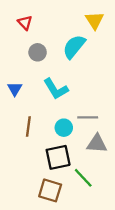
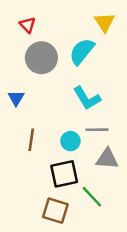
gray circle: (38, 52) -> (41, 58), size x1.6
cyan L-shape: (56, 89) -> (87, 98), moved

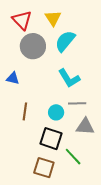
yellow triangle: (105, 22) -> (53, 18), moved
red triangle: (28, 25) -> (22, 20), size x1.5
blue triangle: (16, 98) -> (13, 78), turned -48
black square: (64, 174) -> (51, 139), turned 30

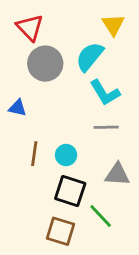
yellow triangle: (53, 18) -> (113, 25), moved
cyan L-shape: (69, 78) -> (105, 93), moved
gray line: (77, 103) -> (106, 127), moved
cyan circle: (56, 112) -> (66, 155), moved

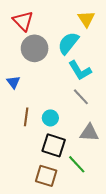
blue triangle: (18, 108) -> (13, 82), turned 40
gray line: (106, 127) -> (81, 97), turned 48

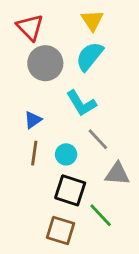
yellow triangle: (86, 19) -> (92, 20), moved
cyan L-shape: (80, 70) -> (81, 103), moved
blue triangle: (13, 82) -> (33, 120), moved, turned 32
gray line: (81, 97) -> (98, 139), moved

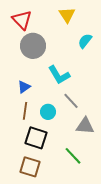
cyan semicircle: (90, 56) -> (85, 41), moved, size x0.7
black square: (70, 190) -> (36, 138), moved
brown square: (61, 230) -> (30, 167), moved

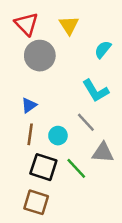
yellow triangle: (67, 15) -> (69, 25), moved
cyan L-shape: (59, 75) -> (96, 91), moved
green line: (73, 156) -> (76, 168), moved

